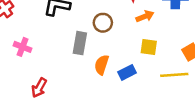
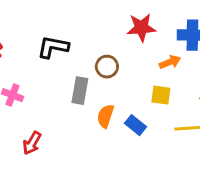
orange arrow: (145, 16) -> (170, 62), moved
blue rectangle: (127, 72) -> (135, 125), turned 66

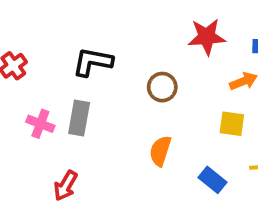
gray rectangle: (80, 91) -> (79, 118), moved
blue rectangle: (135, 125) -> (213, 180), moved

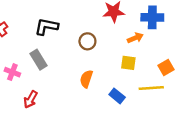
gray rectangle: (79, 118) -> (39, 60), turned -42
pink cross: (40, 124) -> (12, 72), moved

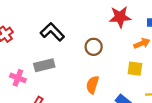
black L-shape: (46, 27) -> (52, 32), turned 35
gray rectangle: (39, 60) -> (44, 65), turned -72

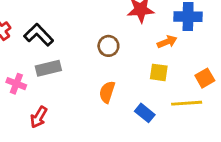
black L-shape: (52, 32) -> (39, 35), moved

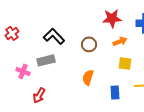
black L-shape: (39, 35) -> (54, 36), moved
orange arrow: (167, 42) -> (120, 41), moved
blue rectangle: (145, 113) -> (115, 92), turned 48

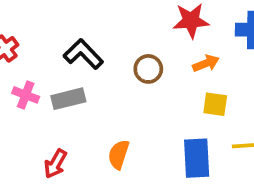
pink cross: (23, 71) -> (26, 95), moved
orange semicircle: (88, 77) -> (119, 154), moved
blue rectangle: (115, 92) -> (197, 158), size x1.5

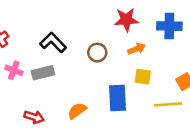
orange semicircle: (119, 154) -> (77, 111), turned 36
blue rectangle: (197, 158) -> (118, 98), moved
red arrow: (55, 164) -> (34, 117), turned -102

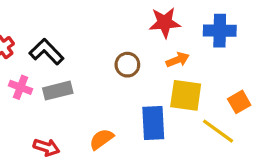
black L-shape: (53, 42) -> (46, 52), moved
yellow square: (143, 77) -> (186, 95), size x1.5
yellow line: (168, 104) -> (218, 131), turned 40

